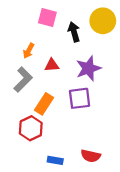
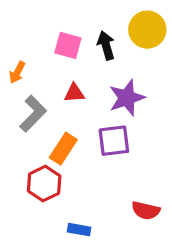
pink square: (47, 17) -> (68, 45), moved
orange arrow: (29, 51) -> (17, 72), moved
red semicircle: (91, 156) -> (146, 210), moved

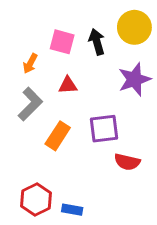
orange arrow: (17, 72) -> (30, 63), moved
purple star: (127, 98) -> (134, 79), moved
red hexagon: (44, 184) -> (36, 200), moved
red semicircle: (146, 210) -> (127, 162), moved

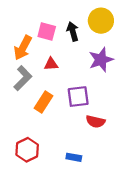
orange arrow: (30, 63) -> (23, 48), size x1.6
blue rectangle: (72, 210) -> (74, 157), moved

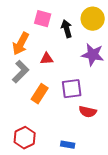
pink square: (47, 31) -> (43, 19), moved
purple star: (101, 60) -> (93, 55), turned 30

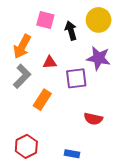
purple square: (72, 89) -> (76, 78), moved

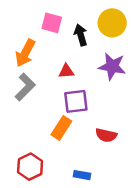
red triangle: (50, 62) -> (66, 71), moved
purple square: (76, 78) -> (76, 101), moved
orange rectangle: (42, 100) -> (61, 128), moved

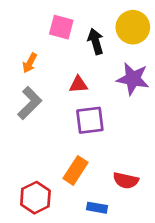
orange arrow: (25, 53) -> (30, 63), size x0.6
orange rectangle: (61, 128) -> (76, 170), moved
red semicircle: (106, 135) -> (126, 180), moved

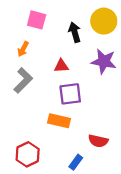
pink square: (61, 27) -> (37, 20), moved
orange rectangle: (76, 170) -> (59, 121), moved, turned 70
blue rectangle: (97, 208) -> (76, 162), turned -64

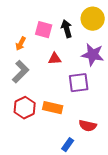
pink square: (37, 20) -> (44, 30), moved
purple square: (70, 94) -> (79, 83), moved
red hexagon: (28, 154) -> (25, 108), moved

